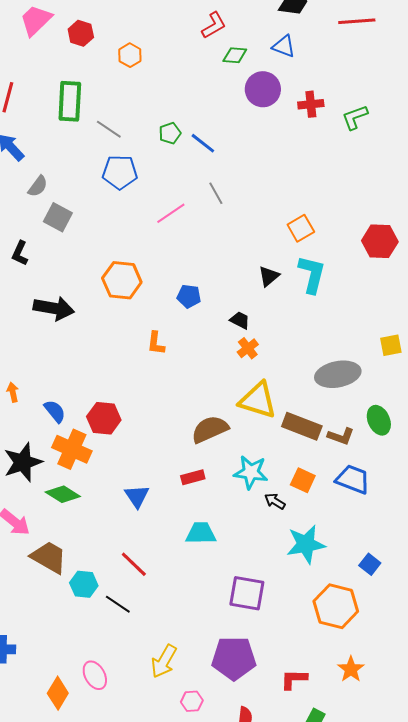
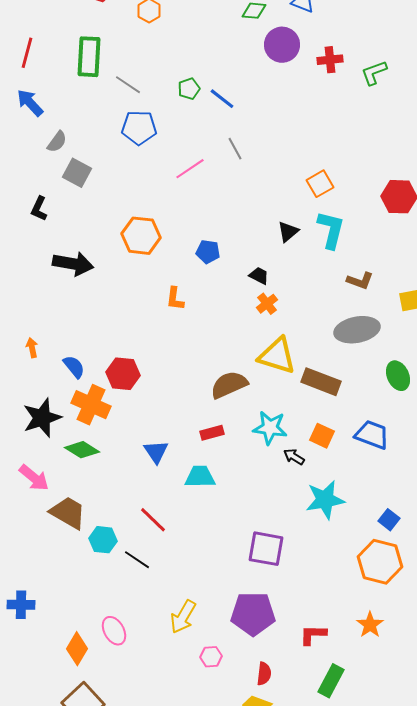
brown L-shape: (341, 436) -> (360, 281), moved
cyan trapezoid: (201, 533) -> (200, 477), moved
orange hexagon: (336, 606) -> (380, 562), moved

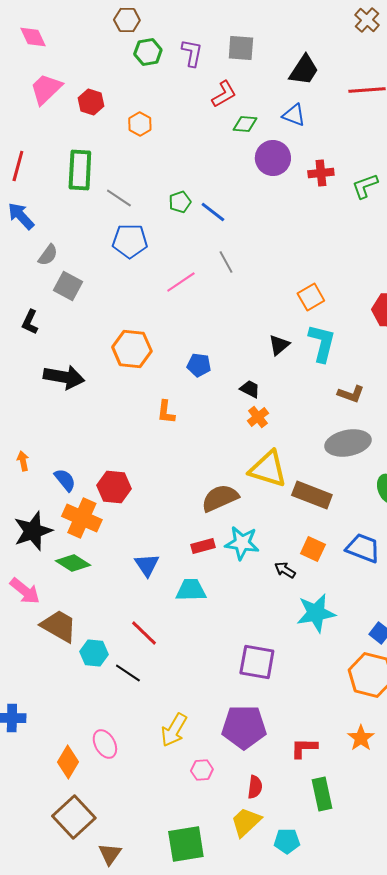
cyan star: (270, 428) -> (242, 543), moved
green rectangle: (331, 681) -> (322, 794), turned -40

